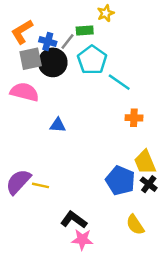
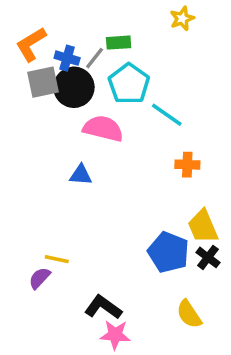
yellow star: (106, 13) -> (182, 19), moved
pink semicircle: (24, 92) -> (103, 129), moved
purple semicircle: (18, 182) -> (40, 278), moved, size x0.6

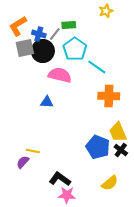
orange cross: (187, 165) -> (109, 96), size x1.5
yellow semicircle: (189, 314) -> (110, 183), turned -96

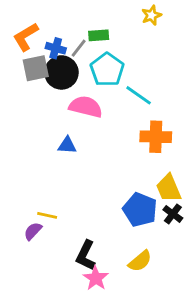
black L-shape: (60, 179) -> (86, 255), turned -100
yellow semicircle: (110, 183) -> (140, 261), moved
pink star: (67, 195) -> (96, 278), turned 30

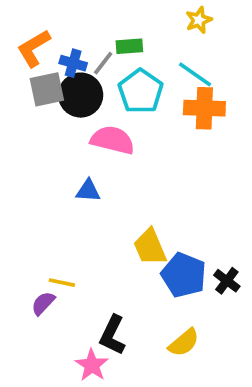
cyan line: (139, 95) -> (195, 74), moved
orange cross: (156, 137) -> (204, 108), moved
yellow trapezoid: (169, 188) -> (150, 247), moved
pink star: (96, 278) -> (92, 365), moved

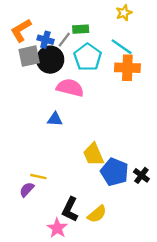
yellow semicircle: (184, 343) -> (97, 214), moved

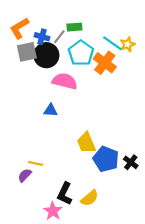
yellow star: (124, 13) -> (127, 44), moved
orange cross: (127, 68) -> (105, 63), moved, turned 35

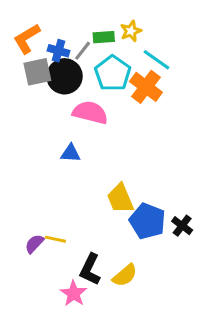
yellow star: (127, 44) -> (131, 31), moved
yellow line: (35, 163) -> (55, 239), moved

